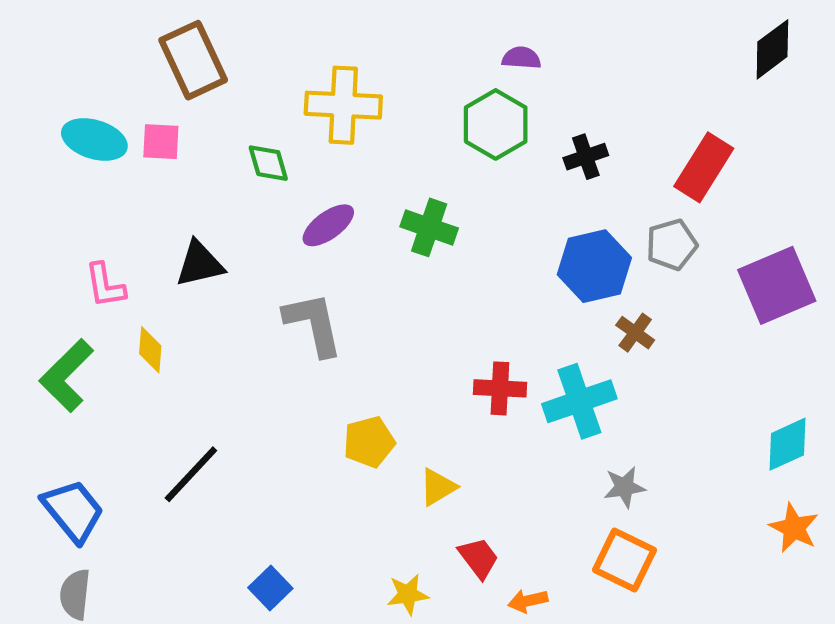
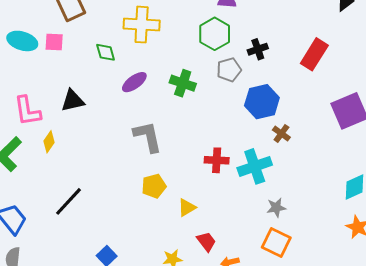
gray pentagon: (672, 245) -> (229, 70), moved
pink L-shape: (105, 285) -> (27, 111), size x1.4
gray L-shape: (313, 324) -> (148, 137), moved
yellow diamond: (150, 350) -> (49, 142), turned 30

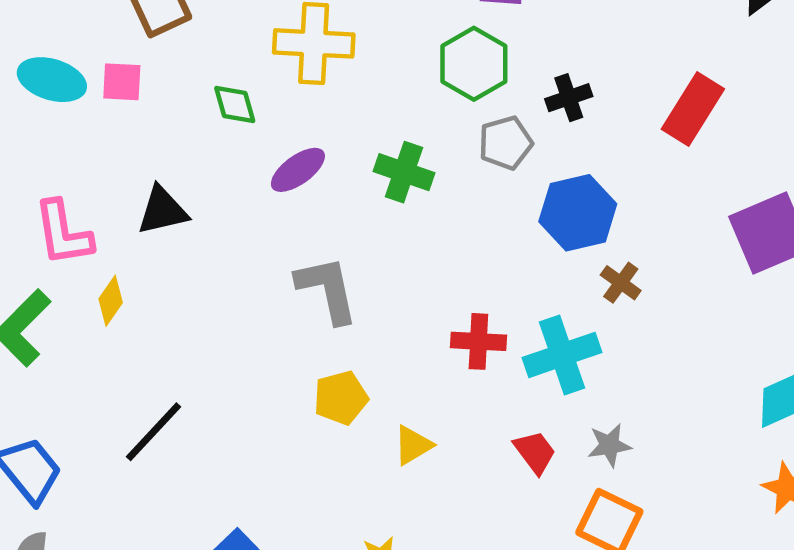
red trapezoid: (206, 242) -> (535, 452), moved

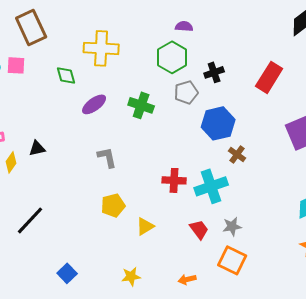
black triangle: (162, 211) -> (37, 148), moved, size x0.7
gray L-shape: (327, 290) -> (107, 157), size x0.7

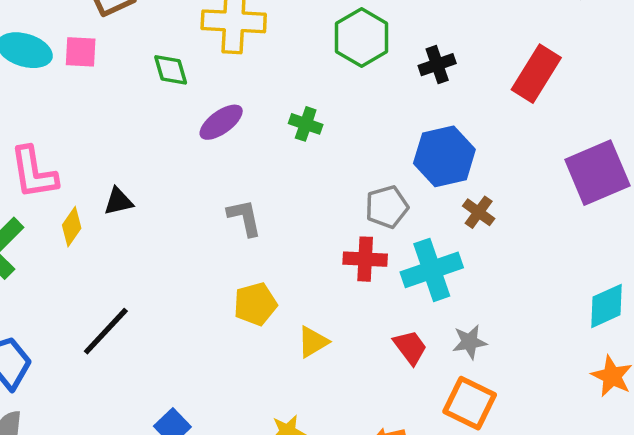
gray pentagon: (186, 92) -> (387, 207), moved
green cross: (141, 105) -> (306, 124), size x0.7

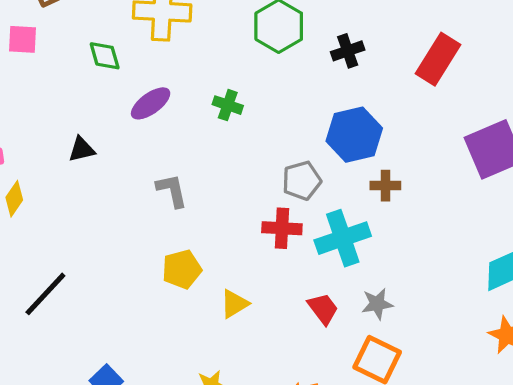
black triangle: (118, 201) -> (82, 149), moved
brown cross: (479, 212) -> (385, 186), turned -36

